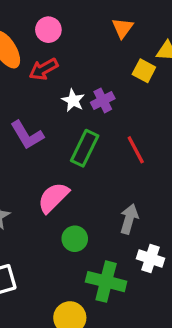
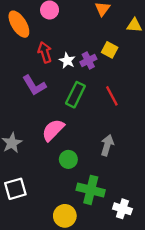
red arrow: (43, 69) -> (45, 52), moved, turned 102
yellow square: (144, 71) -> (110, 50), moved
white cross: (150, 258) -> (122, 209), moved

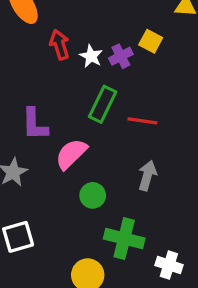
purple L-shape: (34, 85) -> (35, 124), moved, turned 30
red line: (112, 96) -> (142, 121), moved, turned -54

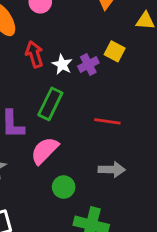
green rectangle: (103, 104) -> (50, 104), moved
gray arrow: (147, 176) -> (112, 170), turned 75

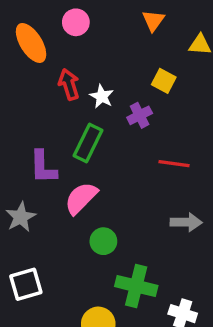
purple cross: (88, 65) -> (140, 115), moved
red line: (107, 121) -> (174, 164), moved
gray arrow: (112, 170) -> (186, 222), moved

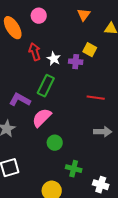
purple cross: (140, 115) -> (76, 62), moved, turned 32
purple L-shape: (43, 167) -> (20, 100), turned 120
green cross: (136, 286) -> (74, 169), size x0.7

